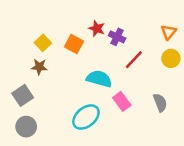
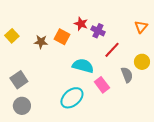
yellow square: (43, 43) -> (12, 36), moved
yellow circle: (171, 58) -> (142, 62), moved
brown star: (39, 67) -> (41, 42), moved
gray semicircle: (160, 103) -> (127, 75), moved

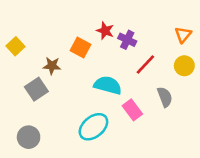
brown star: (41, 42) -> (52, 66), moved
yellow circle: (142, 62) -> (184, 66), moved
gray square: (19, 80) -> (36, 89), moved

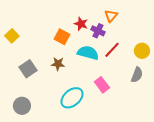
orange triangle: (183, 35) -> (111, 16), moved
brown star: (52, 66) -> (58, 64), moved
cyan semicircle: (108, 85) -> (88, 53), moved
gray semicircle: (165, 97) -> (137, 75), moved, turned 42

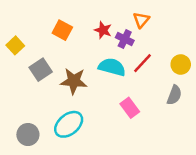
orange square: (62, 37) -> (62, 30), moved
brown star: (58, 64) -> (74, 81), size x1.5
gray square: (28, 69) -> (41, 70), moved
cyan ellipse: (72, 98) -> (69, 124), moved

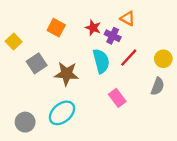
orange triangle: (141, 20) -> (128, 18), turned -42
cyan semicircle: (112, 67) -> (101, 61), turned 60

